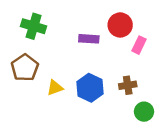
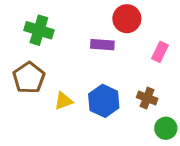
red circle: (120, 25) -> (127, 19), moved
brown cross: (128, 85) -> (147, 98), turned 30

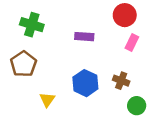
red circle: (127, 19) -> (125, 15), moved
yellow triangle: (63, 101) -> (47, 100), moved, turned -35

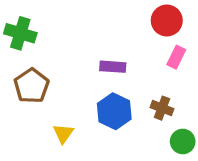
green cross: (32, 25) -> (20, 33), moved
purple rectangle: (84, 37) -> (113, 67), moved

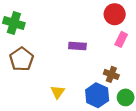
blue hexagon: (114, 111) -> (97, 95), moved
yellow triangle: (63, 134) -> (58, 92), moved

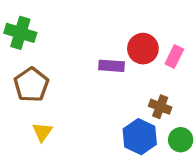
red circle: (115, 14) -> (143, 49), moved
yellow triangle: (58, 92) -> (42, 132), moved

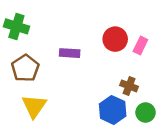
purple rectangle: (111, 66) -> (70, 53), moved
yellow triangle: (42, 132) -> (34, 106), size x1.5

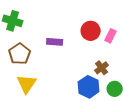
brown cross: (129, 86) -> (102, 68), turned 32

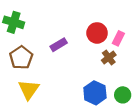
purple rectangle: (55, 42) -> (59, 45), turned -35
brown cross: (102, 68) -> (109, 58), moved

